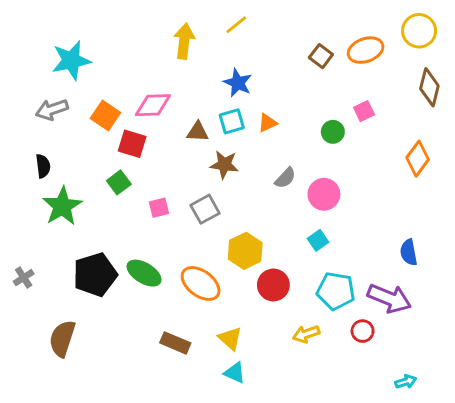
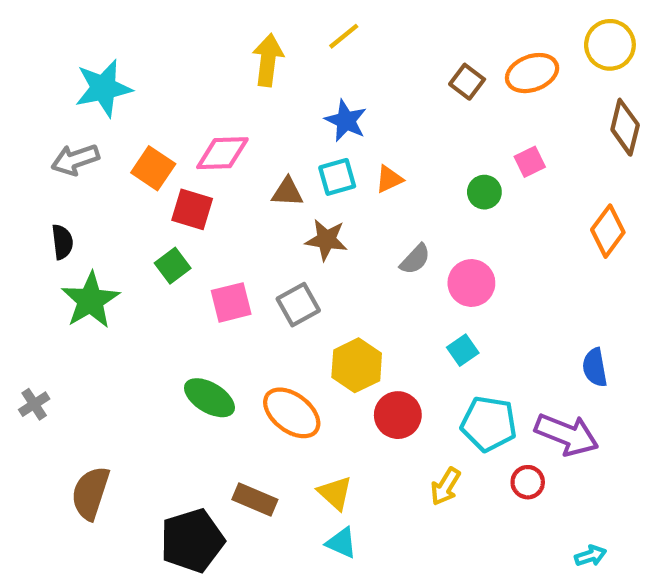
pink square: (159, 208) -> (231, 302), size x1.4
black pentagon: (95, 275) -> (192, 541), moved
yellow arrow: (306, 334) -> (445, 486), turned -40

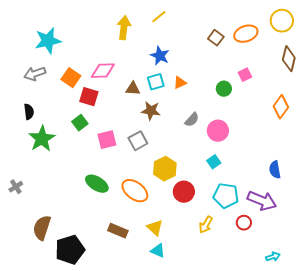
black pentagon: (192, 541) -> (70, 250), moved

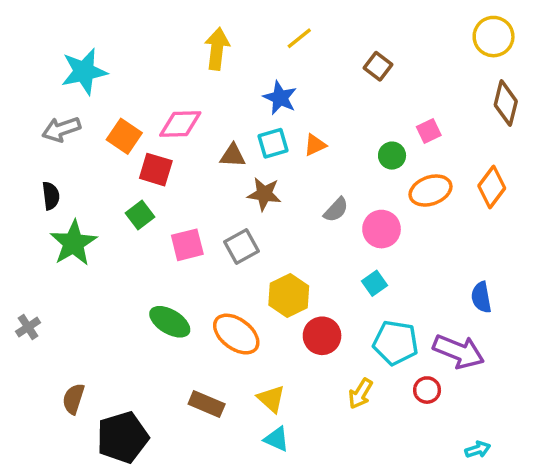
yellow line: (159, 17) -> (299, 38), moved
orange ellipse: (246, 34) -> (431, 191), moved
brown semicircle: (42, 228) -> (74, 399), size x0.7

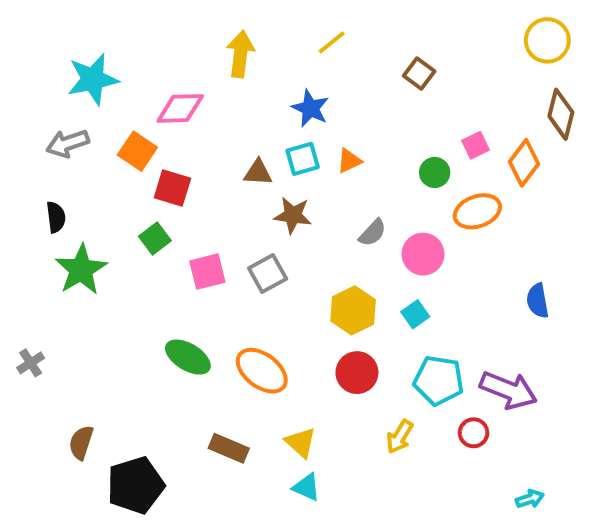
pink diamond: (180, 124) -> (180, 108), moved
orange diamond: (492, 187) -> (524, 163), moved
yellow hexagon: (289, 296) -> (353, 310), moved
blue semicircle: (481, 297) -> (538, 301), moved

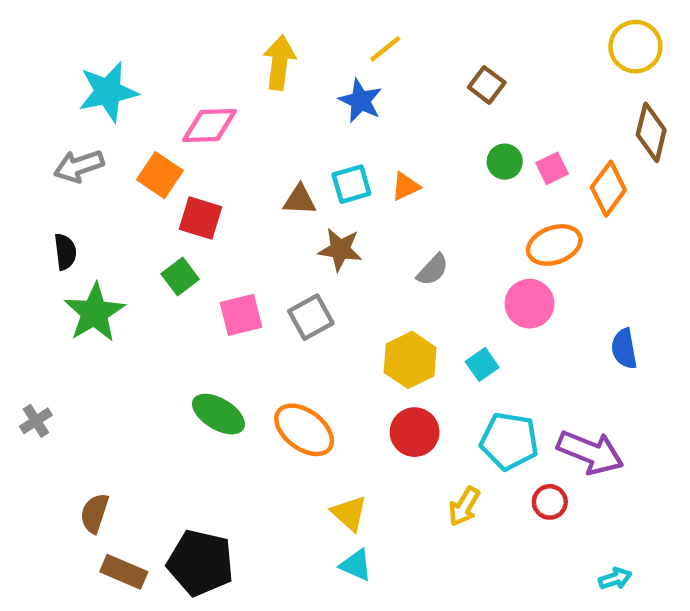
blue star: (310, 108) -> (360, 101), moved
green circle: (435, 172) -> (505, 162), moved
pink circle: (423, 254) -> (530, 304), moved
brown rectangle: (229, 448) -> (124, 572), moved
black pentagon: (135, 485) -> (200, 563), moved, turned 30

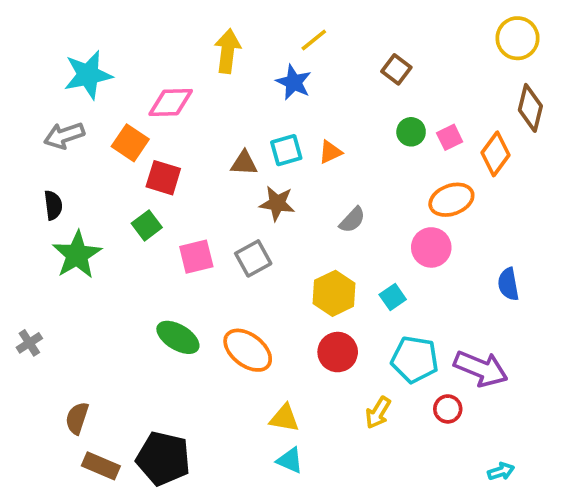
yellow triangle: (349, 513) -> (284, 418), turned -32

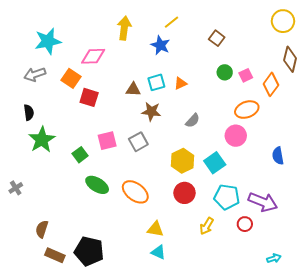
green square: (147, 225) -> (80, 155), moved
cyan square: (393, 297) -> (215, 163), size x1.5

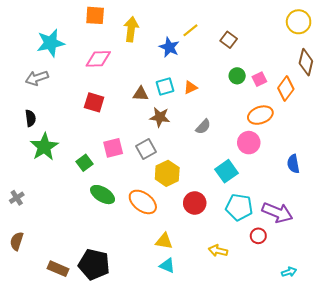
yellow line: (171, 22) -> (190, 30), moved
orange square: (71, 78) -> (95, 15), moved, turned -30
yellow hexagon: (182, 161) -> (167, 173), moved
yellow arrow: (207, 226) -> (218, 251), moved, turned 72
brown semicircle: (42, 229) -> (17, 241), moved

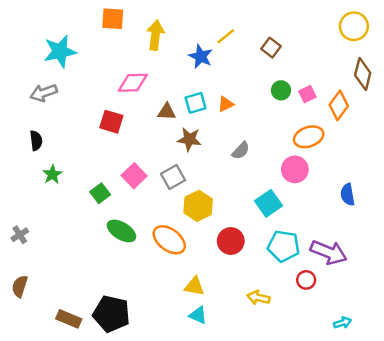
pink diamond: (98, 59) -> (133, 83), moved
green star: (44, 147) -> (52, 174), size x0.6
pink square: (113, 148) -> (134, 176), turned -30

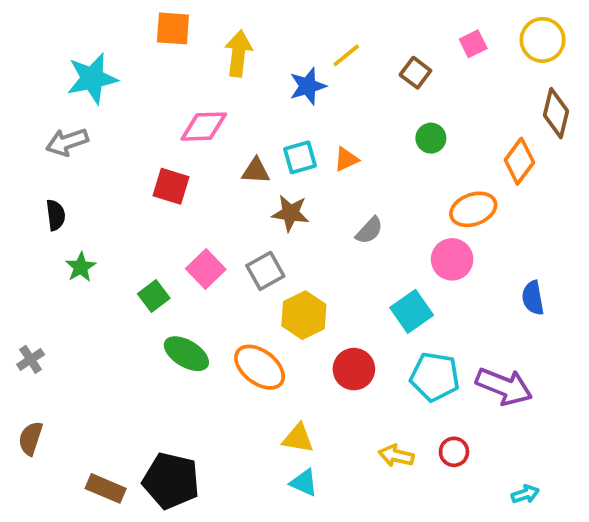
blue star: (201, 56) -> (308, 86), turned 30
pink square: (307, 94) -> (473, 44), moved
red circle: (306, 280) -> (454, 452), moved

